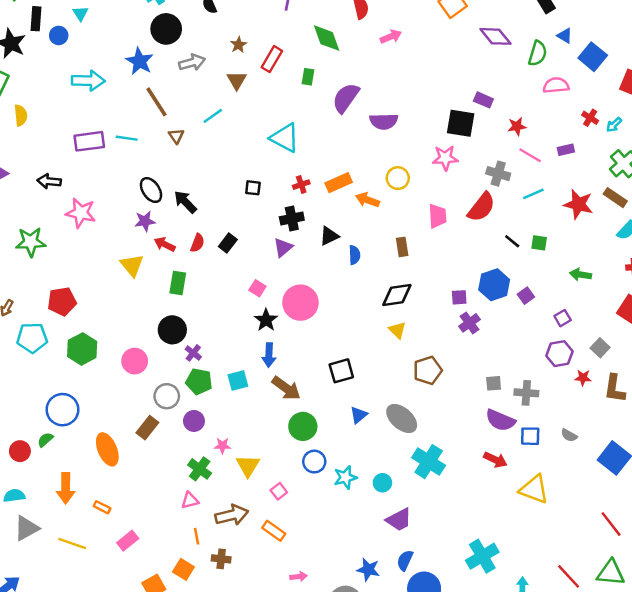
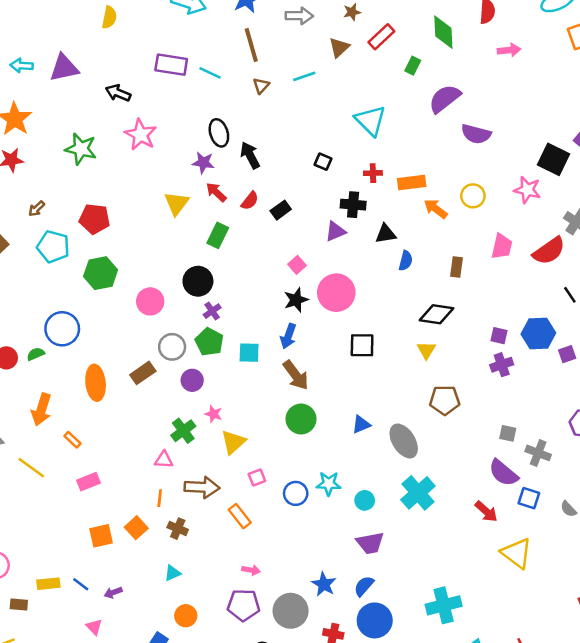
black square: (341, 371) -> (362, 345), moved
blue circle: (314, 462) -> (296, 493), moved

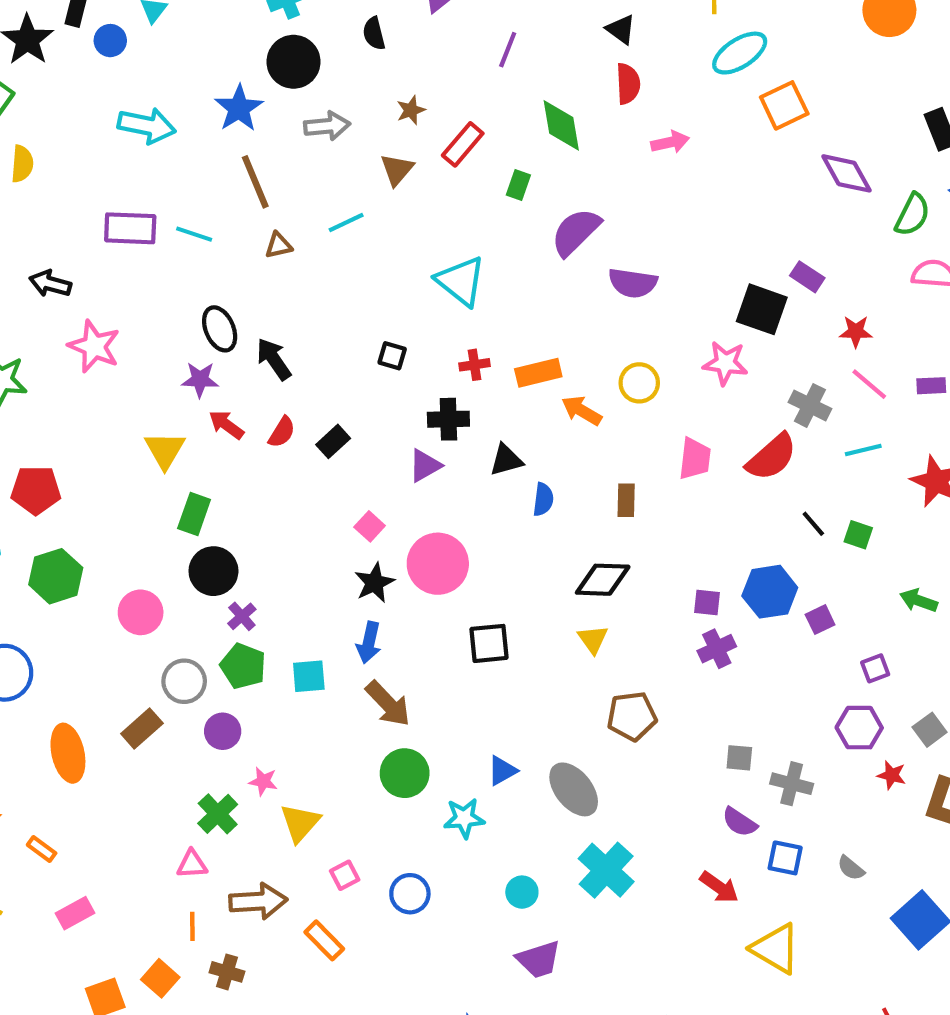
brown triangle: (261, 86) -> (278, 245), turned 42
green rectangle: (218, 235) -> (194, 514), moved
purple semicircle: (503, 473) -> (740, 822), size x0.7
cyan star: (329, 484) -> (464, 818), moved

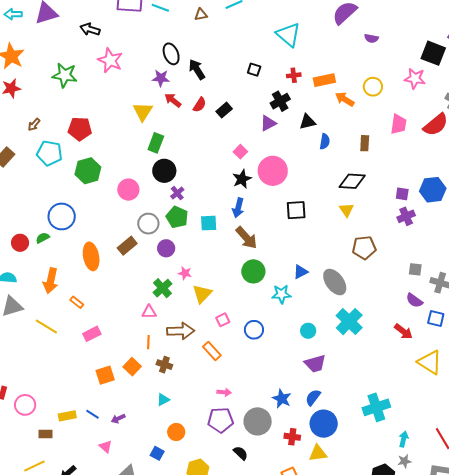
purple semicircle: (633, 283) -> (371, 38), size x0.6
black cross: (448, 419) -> (280, 101), turned -30

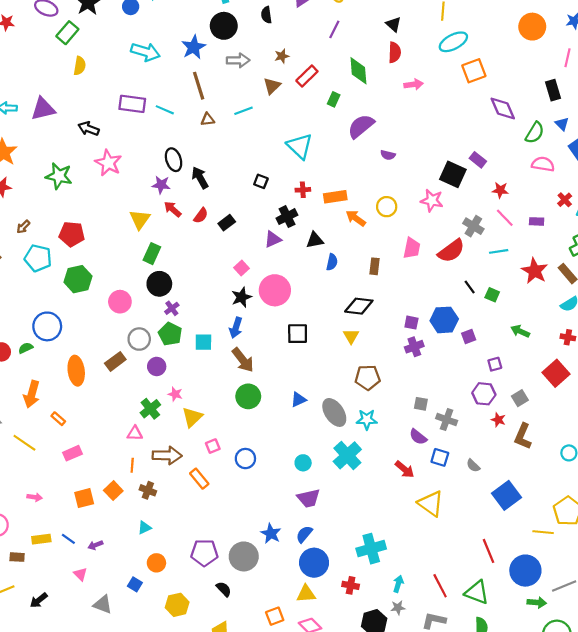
cyan star: (281, 294) -> (367, 419), moved
pink arrow: (224, 392) -> (35, 497), moved
red cross: (292, 437) -> (351, 585), moved

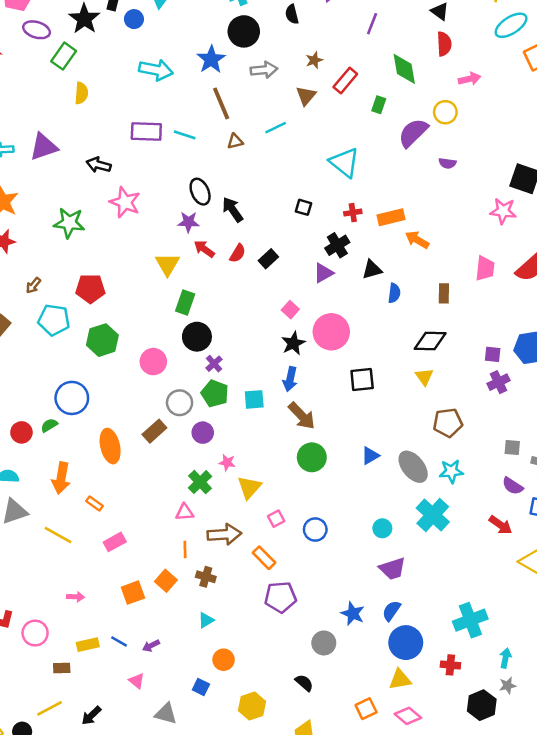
yellow circle: (387, 207) -> (445, 112), moved
purple pentagon: (204, 553) -> (280, 597), moved
gray circle: (244, 556) -> (324, 643), size x0.7

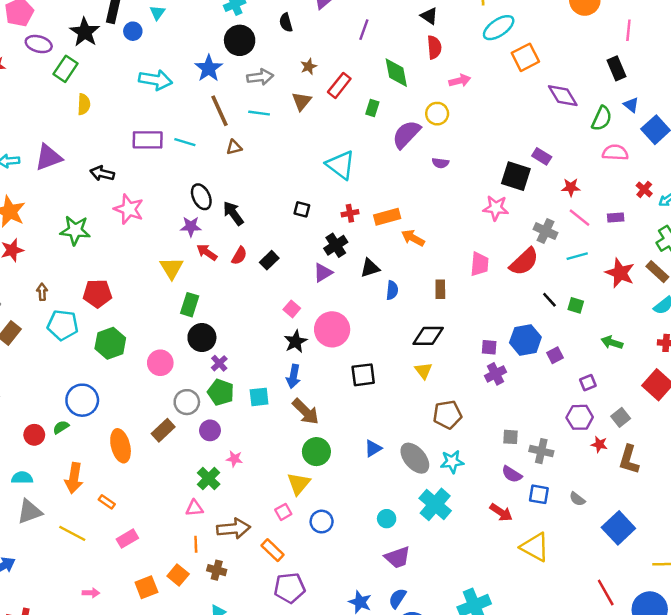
cyan line: (276, 128) -> (259, 113), moved, turned 35
brown arrow: (33, 285) -> (42, 292), turned 140
yellow triangle: (249, 487) -> (299, 484), moved

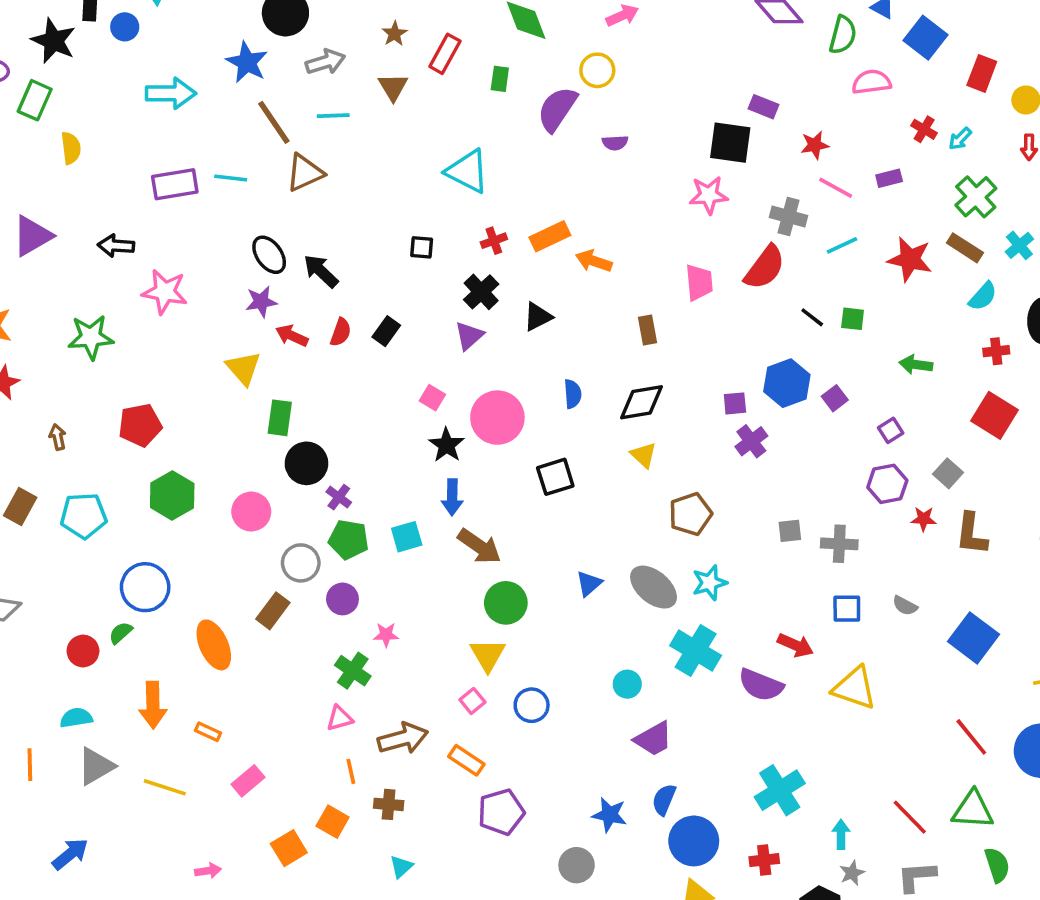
brown triangle: (234, 147) -> (305, 173), size x1.6
blue semicircle: (392, 290) -> (573, 394), moved
cyan pentagon: (63, 325) -> (84, 516), moved
purple semicircle: (512, 474) -> (761, 685), moved, size x1.4

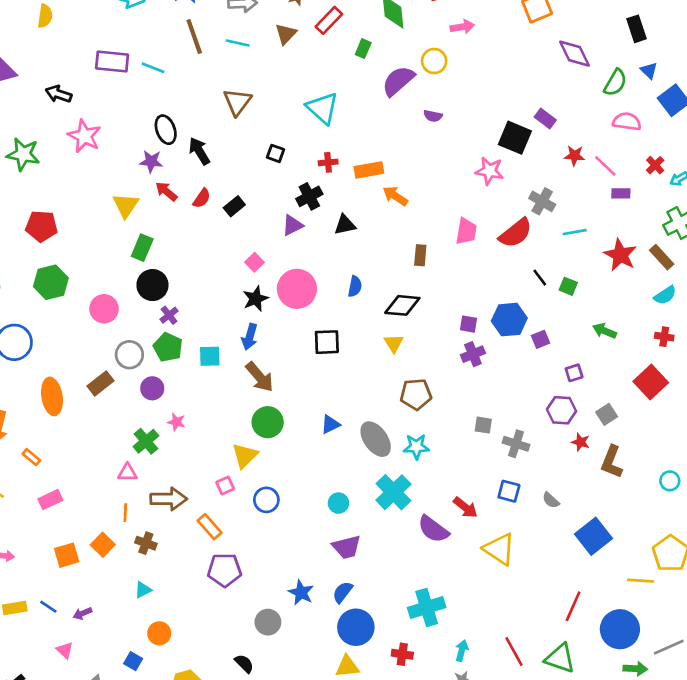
brown triangle: (305, 173) -> (237, 102), moved, turned -44
pink line: (836, 188) -> (605, 166), moved
red line: (971, 737) -> (573, 606), turned 48

